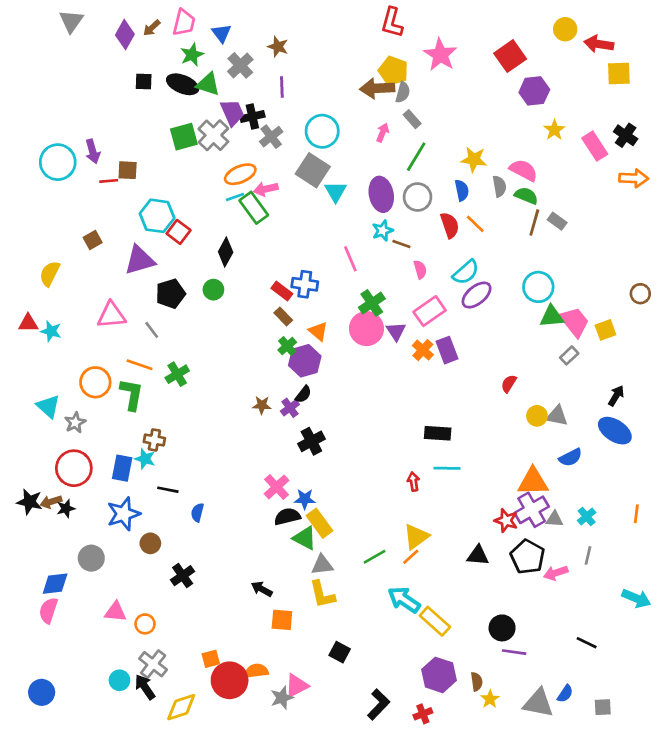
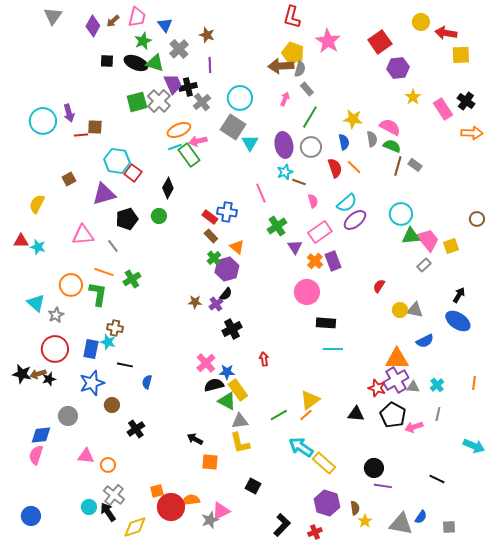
pink circle: (366, 329) -> (307, 292), moved
red arrow: (413, 482) -> (264, 359), moved

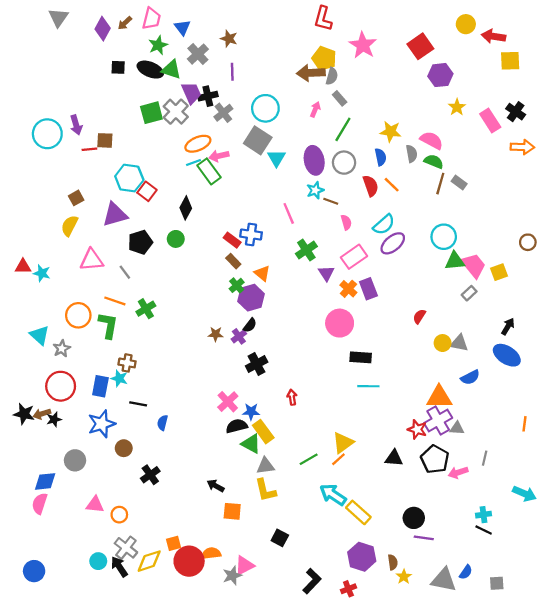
yellow semicircle: (37, 204) -> (69, 226), moved
cyan cross: (437, 385) -> (484, 515), moved, turned 32
yellow diamond: (135, 527) -> (149, 561), moved

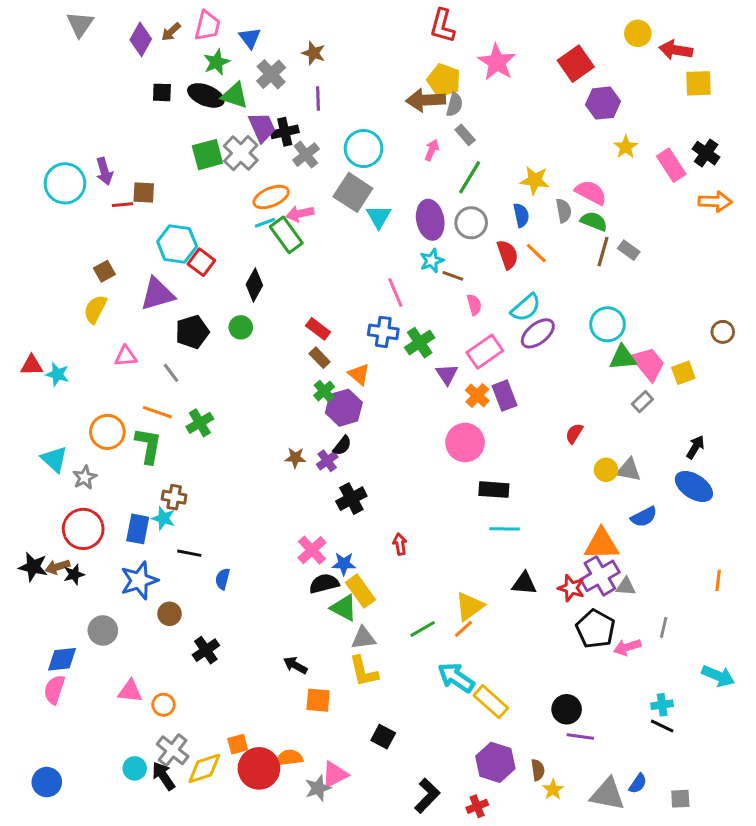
blue cross: (251, 235) -> (383, 332), moved
pink triangle: (92, 260) -> (126, 356), size x0.7
black triangle: (394, 458) -> (524, 583), moved

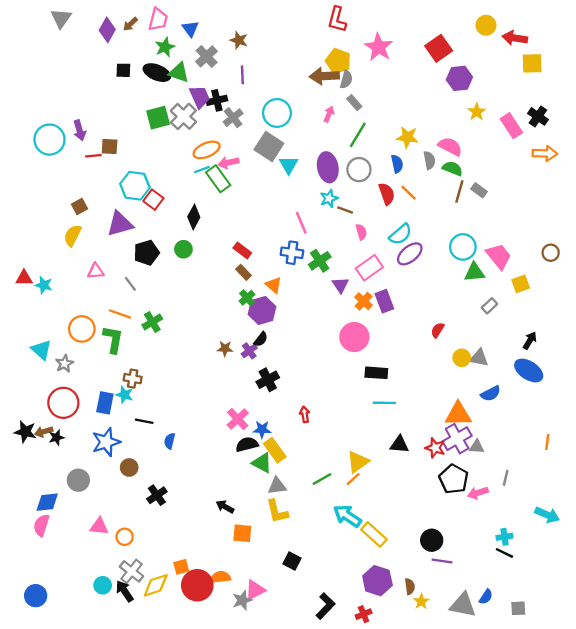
pink trapezoid: (648, 364) -> (499, 256), moved

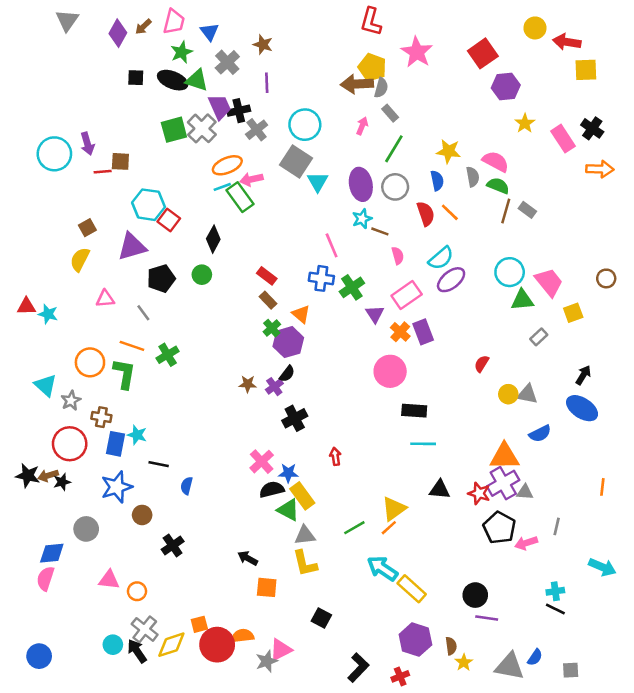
brown cross: (133, 379) -> (101, 417), moved

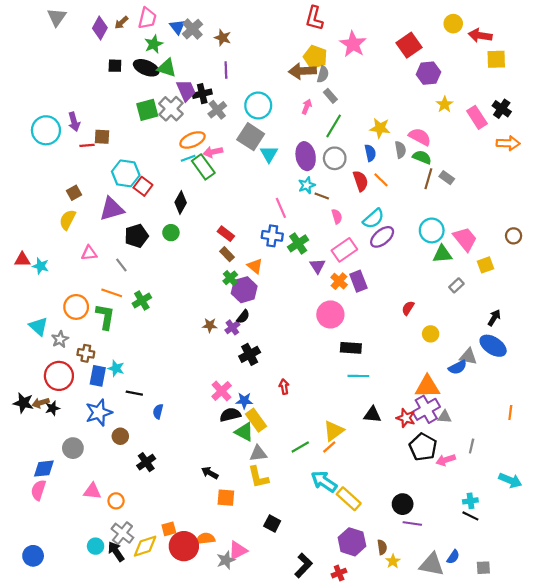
gray cross: (227, 62) -> (192, 29), moved
gray triangle: (527, 394) -> (468, 357), moved

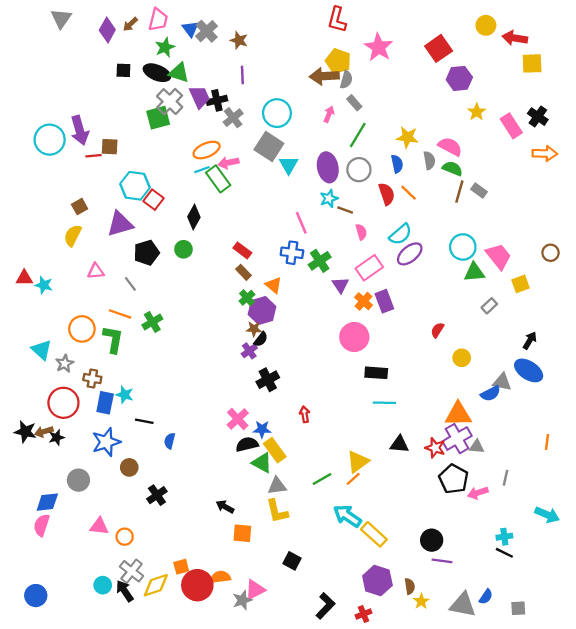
gray cross: (171, 109) -> (170, 102), moved
purple arrow: (74, 122) -> (80, 130), size x1.4
brown star: (210, 325) -> (254, 329), moved

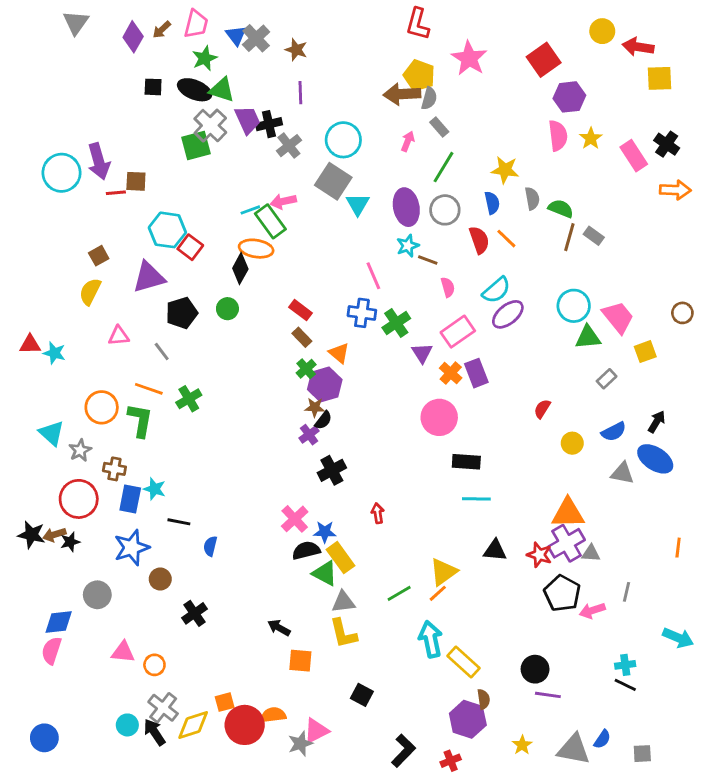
pink semicircle: (450, 147) -> (558, 136), moved, turned 55
orange ellipse: (207, 150) -> (256, 249), moved, turned 32
blue semicircle: (491, 394) -> (614, 432), moved
cyan arrow: (347, 516) -> (431, 639), turned 44
brown semicircle: (410, 586) -> (484, 699), moved

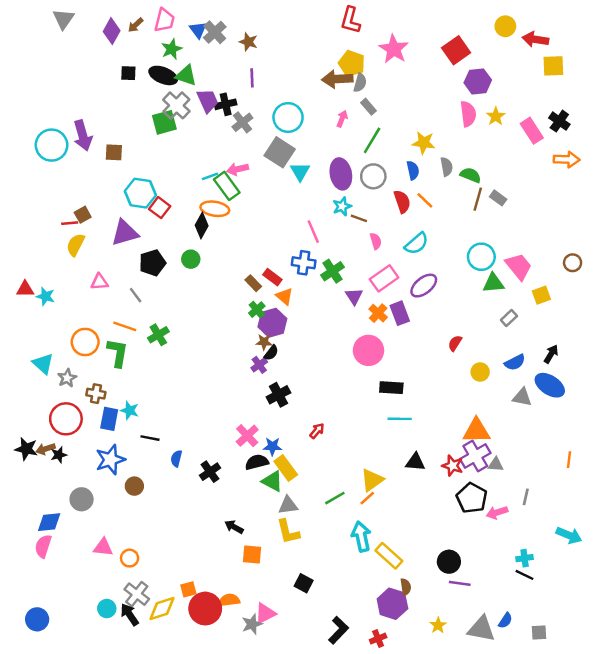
red line: (116, 193) -> (70, 223), moved
red rectangle: (300, 310) -> (272, 277), moved
purple ellipse: (508, 314) -> (424, 286), moved
red arrow: (378, 513) -> (317, 431), turned 49
black cross: (195, 613) -> (210, 472), moved

